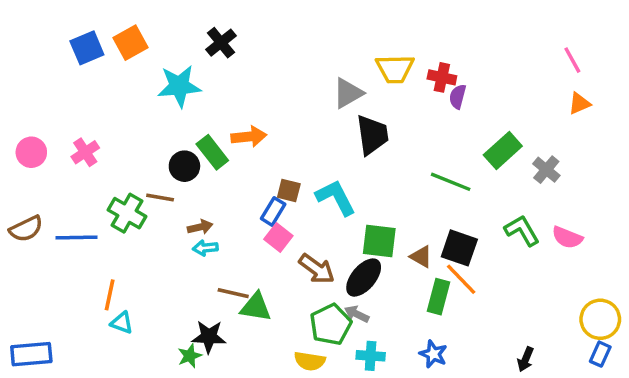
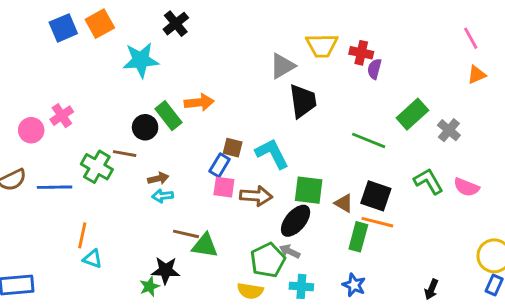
pink circle: (31, 152) -> (31, 130), moved
pink square: (278, 237) -> (224, 187), turned -30
brown arrow: (317, 269) -> (256, 196), moved, turned -32
orange line: (461, 279) -> (377, 222), turned -32

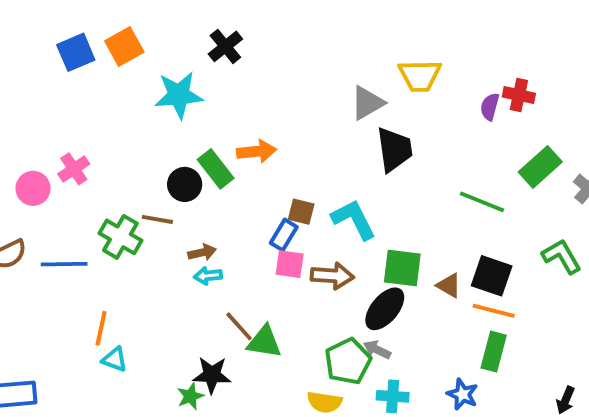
red cross: (361, 53) -> (519, 95), moved
brown line: (186, 234) -> (239, 326), turned 35
green rectangle: (358, 237) -> (494, 352), moved

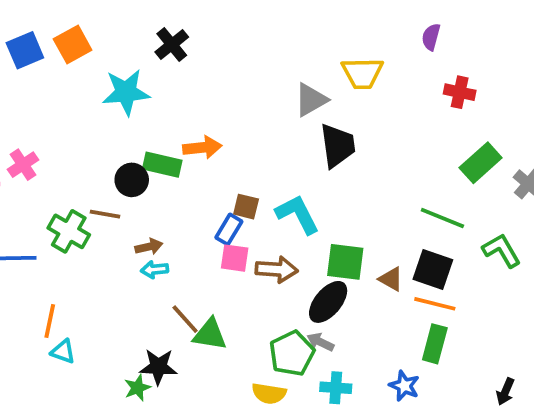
purple semicircle: (490, 107) -> (431, 37), moved
green rectangle: (216, 169) -> (162, 165), turned -39
green line: (482, 202) -> (442, 218), moved

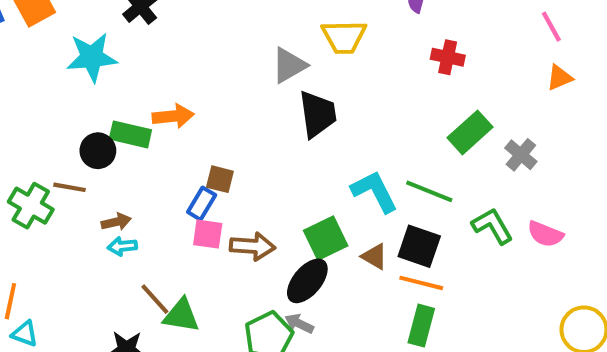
cyan L-shape: (298, 214) -> (374, 191), moved
green square: (345, 262) -> (326, 238), turned -33

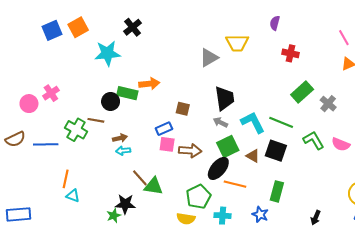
black trapezoid: (318, 114) -> (225, 98), moved
brown square: (220, 179) -> (183, 109), moved
blue rectangle: (202, 204) -> (164, 129), turned 35
orange line: (421, 283) -> (235, 184), moved
gray arrow: (299, 324) -> (220, 122), moved

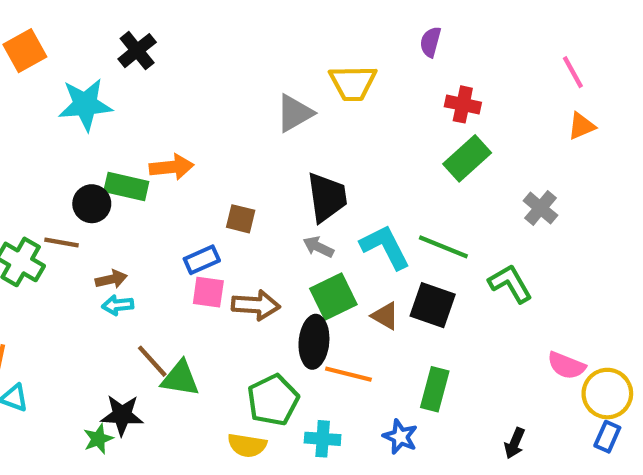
green rectangle: (302, 92) -> (467, 158), moved
pink semicircle: (341, 144) -> (566, 366), moved
black ellipse: (218, 168) -> (314, 342), turned -35

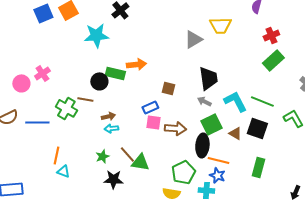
red cross: (463, 104) -> (271, 35), turned -35
blue star: (400, 437) -> (217, 175), moved
green star: (98, 439) -> (102, 156), moved

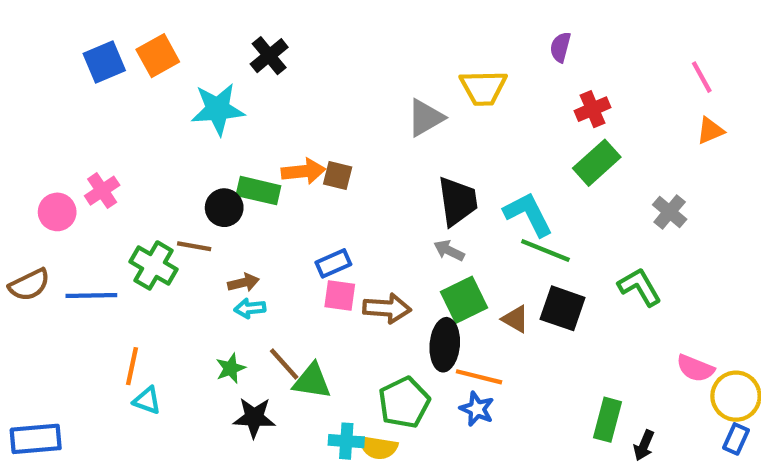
brown square: (168, 88) -> (338, 176), moved
cyan L-shape: (235, 101) -> (528, 214), moved
green line: (262, 101) -> (545, 250), moved
green rectangle: (258, 167) -> (607, 420), moved
cyan cross: (206, 190) -> (346, 441), moved

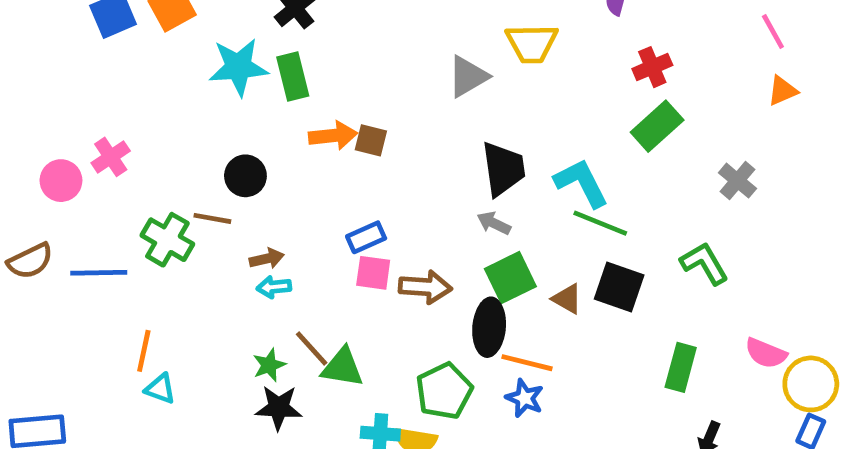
green rectangle: (258, 191) -> (293, 76), moved, turned 63
green star: (231, 368) -> (269, 365), moved
green rectangle: (607, 420) -> (681, 367), moved

